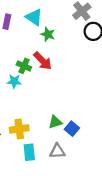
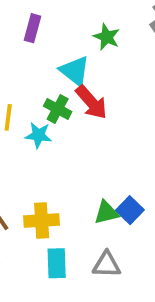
cyan triangle: (34, 17) -> (75, 71), moved
green star: (48, 34) -> (107, 37), moved
blue square: (72, 129) -> (130, 210), moved

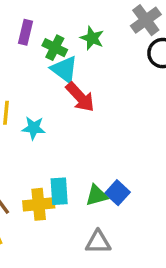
green cross: (58, 109) -> (55, 48), moved
cyan rectangle: (57, 263) -> (59, 191), moved

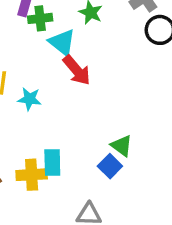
green cross: (55, 48) -> (40, 18), moved, turned -35
green triangle: (97, 195) -> (122, 146), moved, turned 50

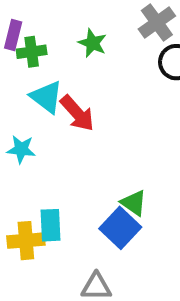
cyan triangle: (62, 42) -> (46, 97), moved
blue square: (110, 166) -> (120, 228), size x1.4

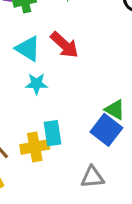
cyan triangle: (46, 97) -> (28, 49), moved
cyan star: (21, 149) -> (36, 84), moved

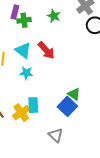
yellow cross: (35, 147) -> (21, 113), turned -30
gray triangle: (92, 177) -> (56, 135), turned 42

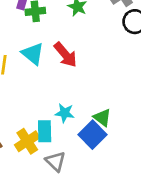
cyan star: (26, 73) -> (65, 113), moved
gray triangle: (56, 135) -> (55, 161), moved

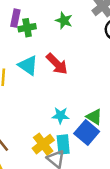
cyan rectangle: (45, 131) -> (63, 144), moved
yellow cross: (27, 141) -> (43, 144), moved

